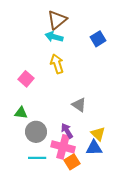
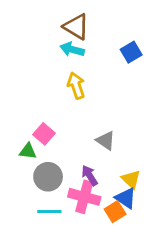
brown triangle: (57, 20) -> (76, 27), turned -50
pink square: (26, 79) -> (44, 134), moved
blue triangle: (94, 148) -> (126, 198), turned 36
orange square: (72, 162) -> (115, 212), moved

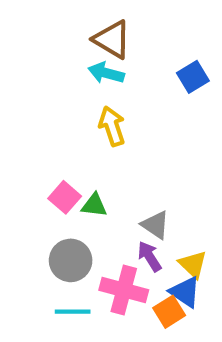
gray triangle: (106, 141) -> (155, 225), moved
green triangle: (28, 151) -> (94, 205), moved
purple arrow: (90, 175) -> (149, 256), moved

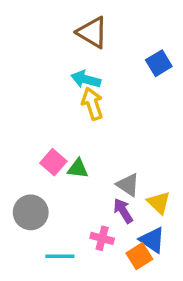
cyan arrow: (106, 73) -> (86, 79), moved
gray circle: (71, 260) -> (31, 212), moved
yellow triangle: (193, 264) -> (159, 203), moved
pink cross: (124, 290) -> (102, 238), size x0.6

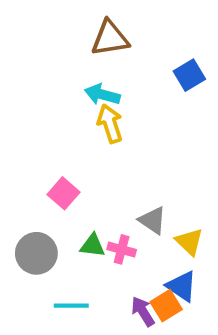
brown triangle: (92, 32) -> (110, 38), turned -40
green triangle: (78, 169) -> (93, 246), moved
purple arrow: (123, 211) -> (143, 311), moved
pink cross: (102, 238) -> (122, 249), moved

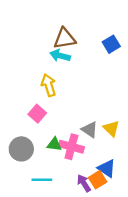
brown triangle: (110, 38) -> (65, 39), moved
yellow arrow: (110, 124) -> (49, 85), moved
yellow triangle: (189, 242) -> (111, 128), moved
pink cross: (122, 249) -> (71, 147), size x1.5

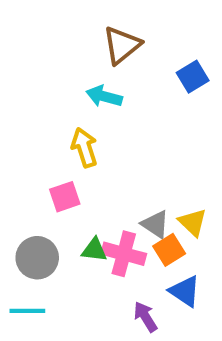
brown triangle: (65, 39) -> (122, 45), moved, turned -30
pink square: (37, 114) -> (65, 197), turned 30
cyan line: (42, 180) -> (27, 311), moved
orange square: (98, 180) -> (169, 250), moved

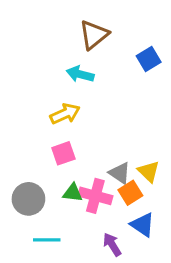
yellow arrow: (84, 148) -> (65, 114), turned 84
pink square: (65, 197) -> (63, 153), moved
cyan line: (27, 311) -> (47, 240), moved

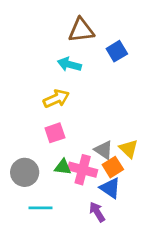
brown triangle: (94, 35) -> (81, 30), turned 32
blue square: (149, 59) -> (117, 51), moved
blue triangle: (143, 225) -> (110, 188), moved

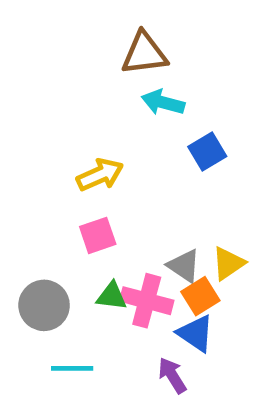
blue square: (117, 51) -> (207, 151), moved
cyan arrow: (69, 64) -> (163, 102), moved
yellow triangle: (129, 149) -> (228, 263), turned 42

